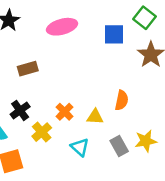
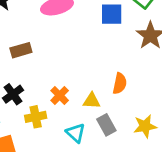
yellow cross: (42, 132) -> (36, 117), turned 30
gray rectangle: (119, 146) -> (106, 125), moved

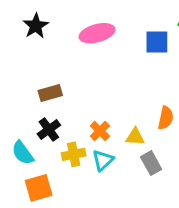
brown rectangle: (21, 50) -> (50, 93), moved
cyan triangle: (76, 133) -> (103, 160), moved, turned 35

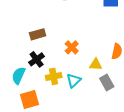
orange cross: (100, 131) -> (72, 47), moved
cyan semicircle: (23, 153) -> (18, 75), turned 60

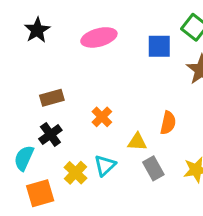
yellow cross: (54, 76) -> (75, 173), moved, turned -35

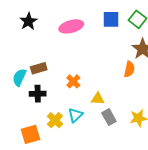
blue square: (159, 46) -> (111, 19), moved
orange semicircle: (168, 123) -> (129, 69), moved
black cross: (50, 135) -> (38, 94), turned 35
cyan semicircle: (24, 158) -> (19, 77), moved

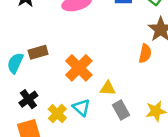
orange cross: (73, 81) -> (79, 68), size x1.6
black cross: (38, 94) -> (28, 99), moved, turned -35
cyan triangle: (75, 115) -> (81, 108), turned -35

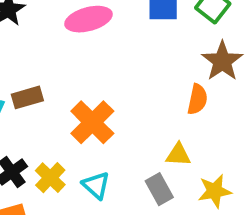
yellow triangle: (108, 88) -> (178, 155), moved
yellow cross: (57, 114) -> (50, 178), moved

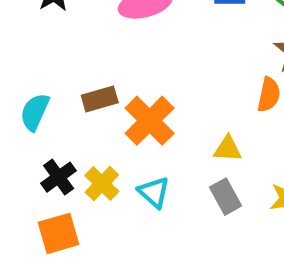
brown rectangle: (27, 97) -> (100, 99), moved
yellow triangle: (178, 155) -> (228, 149), moved

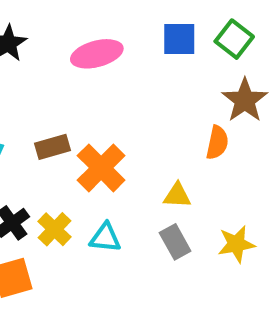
cyan triangle: (154, 192) -> (105, 238), turned -36

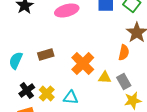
orange cross: (101, 168) -> (83, 64), moved
gray rectangle: (175, 242) -> (124, 82), moved

